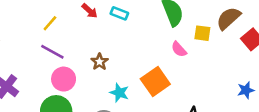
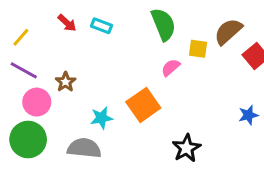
pink semicircle: (179, 49) -> (171, 68), turned 91
brown star: (100, 62) -> (66, 82), moved
cyan star: (119, 93) -> (102, 118), turned -30

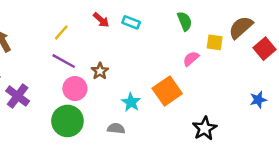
green semicircle: (163, 24) -> (185, 21), size x0.7
cyan star: (102, 118) -> (131, 102), turned -30
gray semicircle: (84, 148) -> (116, 128), size x0.6

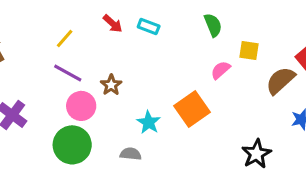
brown semicircle: (241, 27) -> (280, 80), moved
black star: (205, 128) -> (256, 154), moved

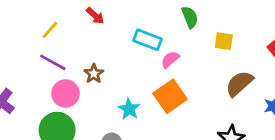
cyan rectangle: (149, 27) -> (147, 40), moved, size x1.4
pink semicircle: (221, 70) -> (170, 60), moved
brown semicircle: (280, 80) -> (239, 84), moved

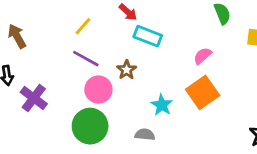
cyan rectangle: (147, 40) -> (148, 36), moved

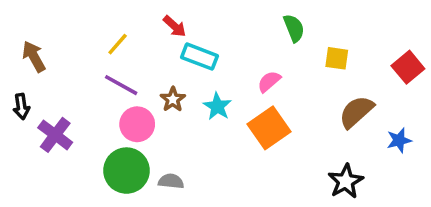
cyan star: (162, 105) -> (217, 106), moved
gray semicircle: (145, 135) -> (171, 181), moved

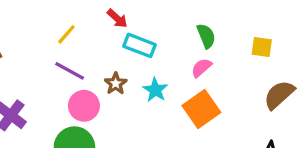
green semicircle: (294, 28) -> (206, 36), moved

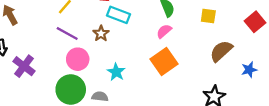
brown star: (116, 84) -> (101, 34), moved
cyan star: (155, 90) -> (116, 72), moved

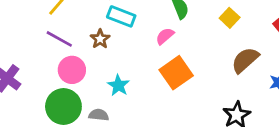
yellow square: (208, 16) -> (230, 18), turned 35
pink semicircle: (164, 31) -> (165, 36), moved

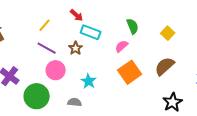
brown semicircle: (245, 60) -> (165, 66), moved
green circle: (63, 106) -> (37, 96), moved

